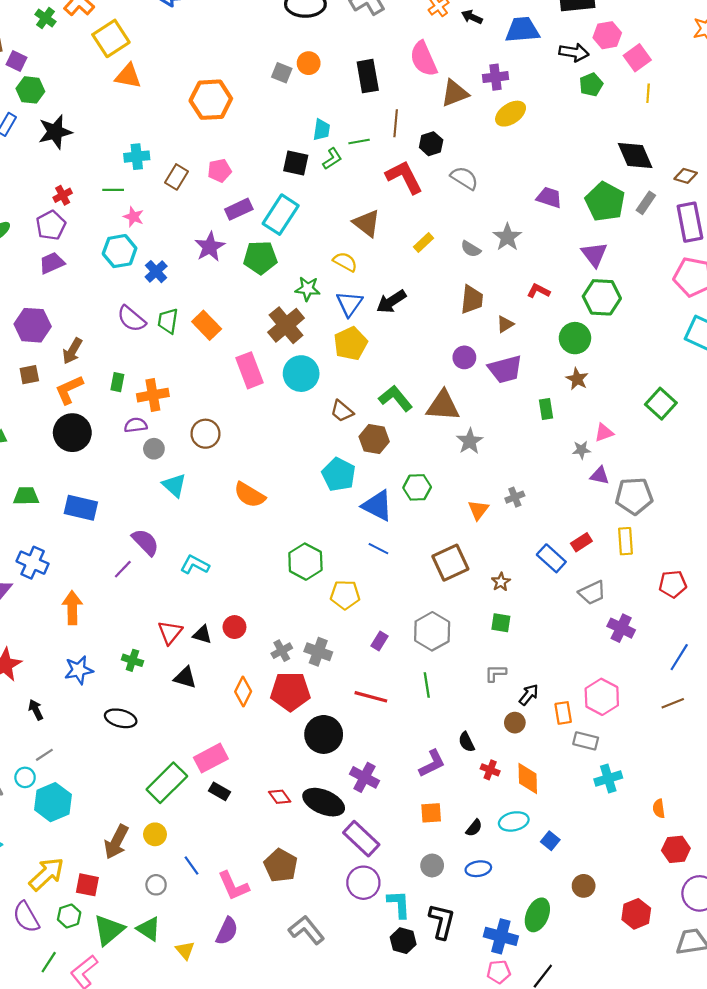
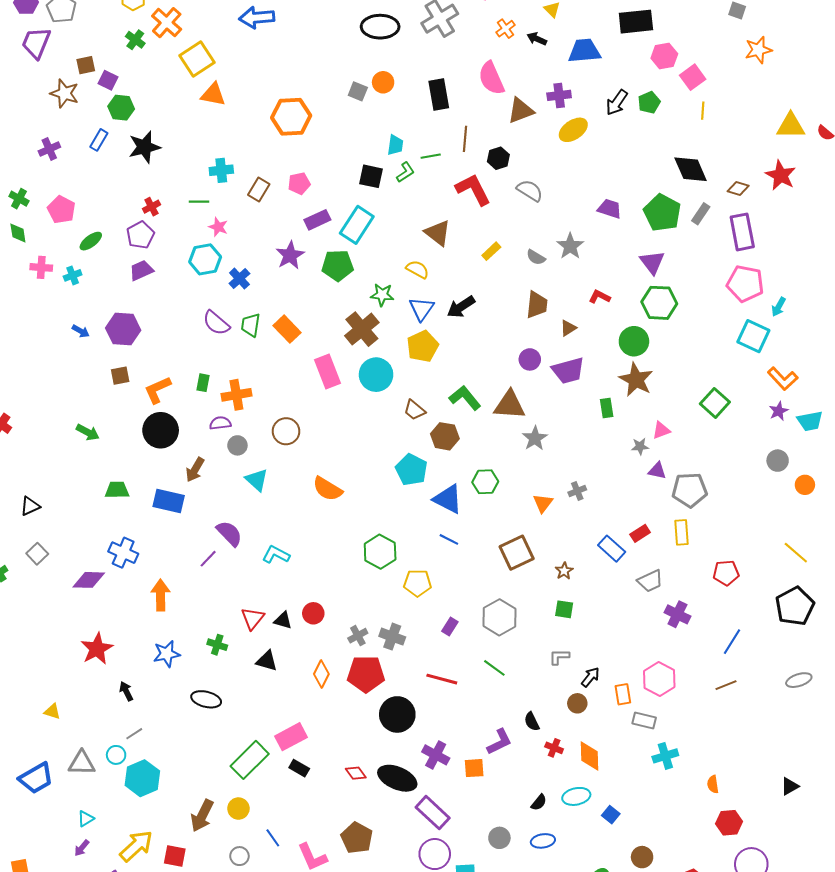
black arrow: (574, 52) -> (617, 103), moved, turned 116
brown arrow: (72, 351) -> (195, 470), moved
brown star: (577, 379) -> (636, 380), size x1.6
green line: (427, 685) -> (494, 668), turned -45
orange square: (431, 813) -> (474, 768), moved

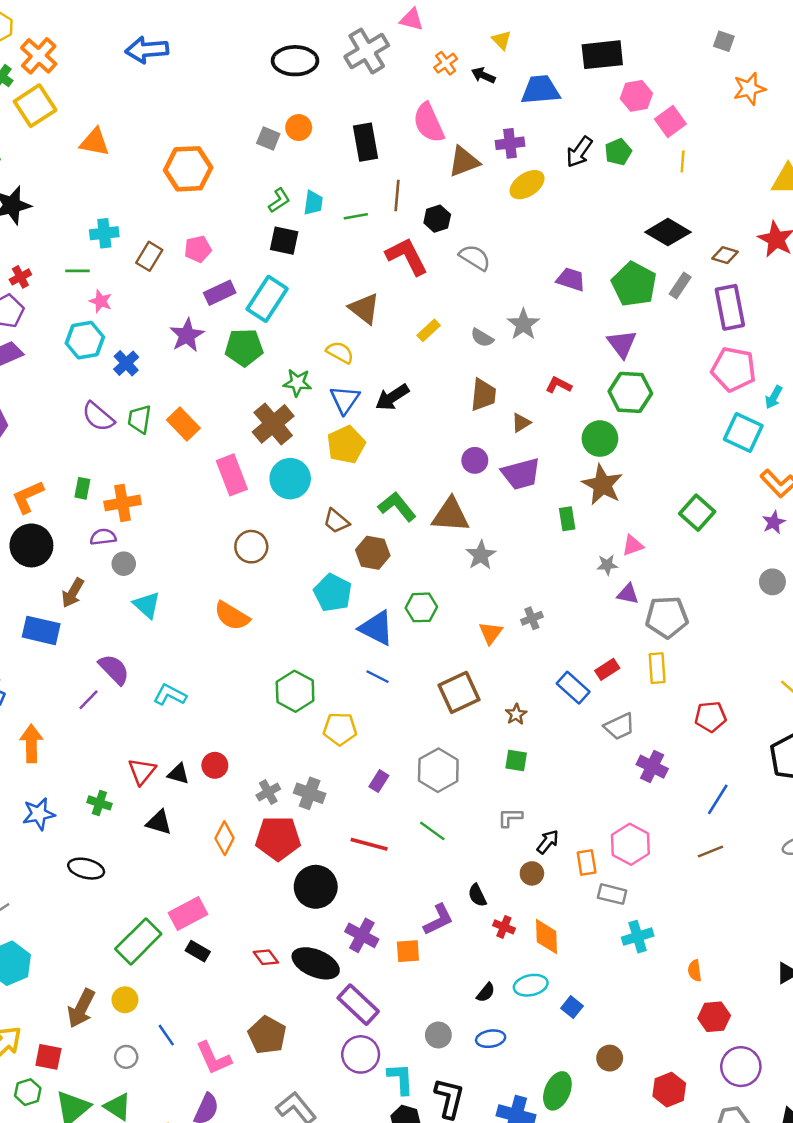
yellow square: (197, 59) -> (35, 106), moved
black diamond: (691, 169) -> (668, 232), turned -36
green L-shape: (405, 172) -> (279, 200), moved
brown circle: (286, 431) -> (251, 547), moved

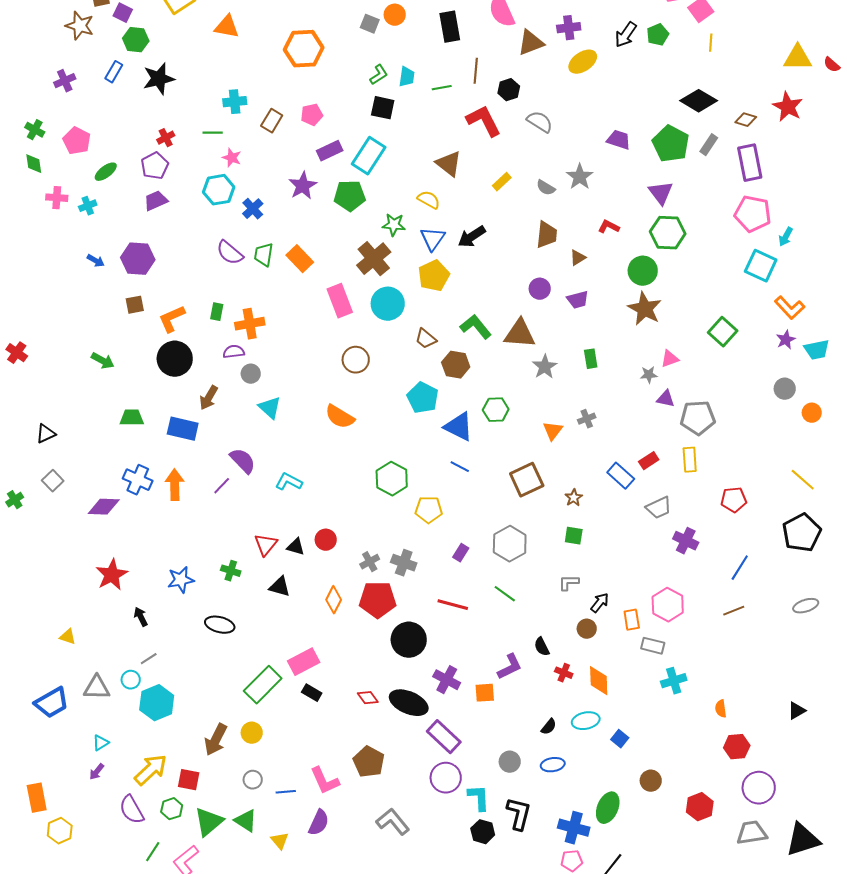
purple trapezoid: (521, 474) -> (578, 300), size x0.7
green rectangle: (567, 519) -> (591, 359), moved
orange arrow: (31, 743) -> (175, 485), moved
blue line: (166, 1035) -> (286, 792), moved, turned -60

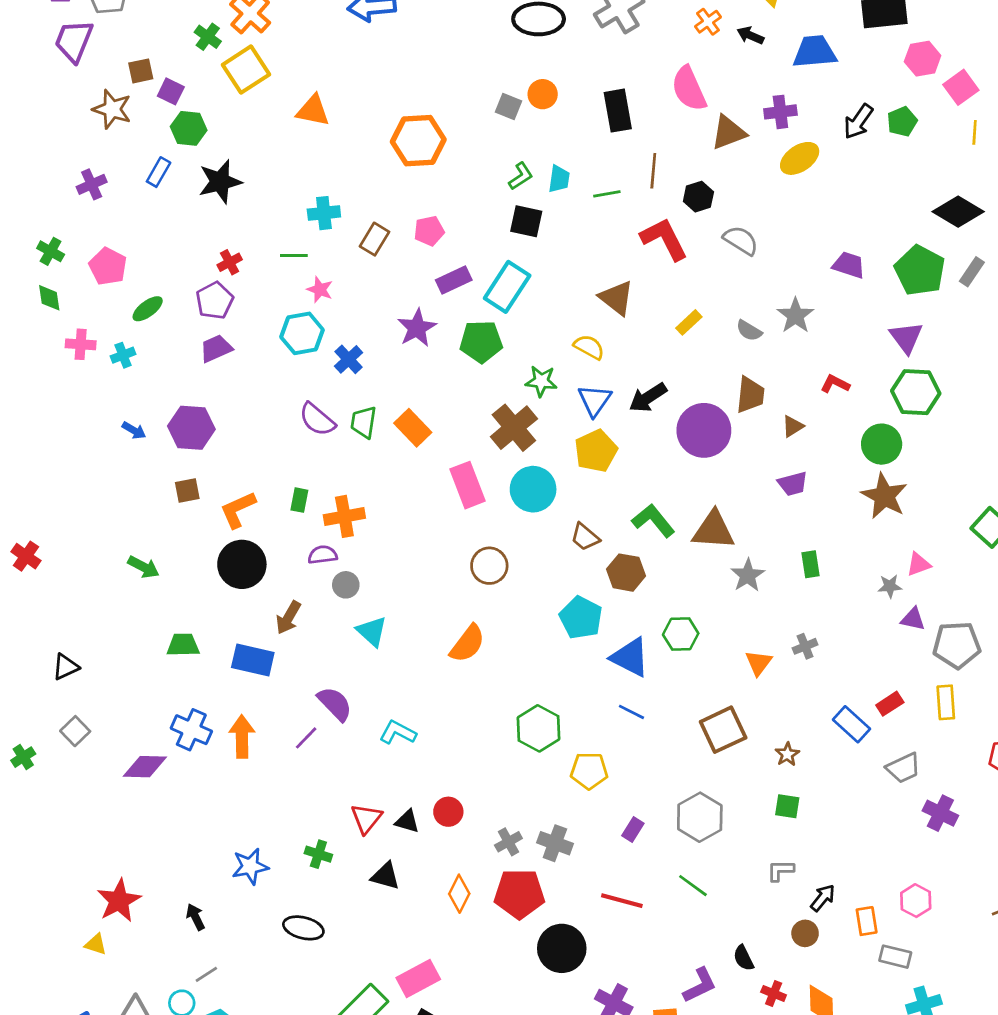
purple circle: (540, 289) -> (704, 430), moved, size x1.8
orange semicircle: (340, 417) -> (467, 644), turned -84
red star: (112, 575) -> (119, 901), moved
pink hexagon: (668, 605) -> (916, 901), size x0.7

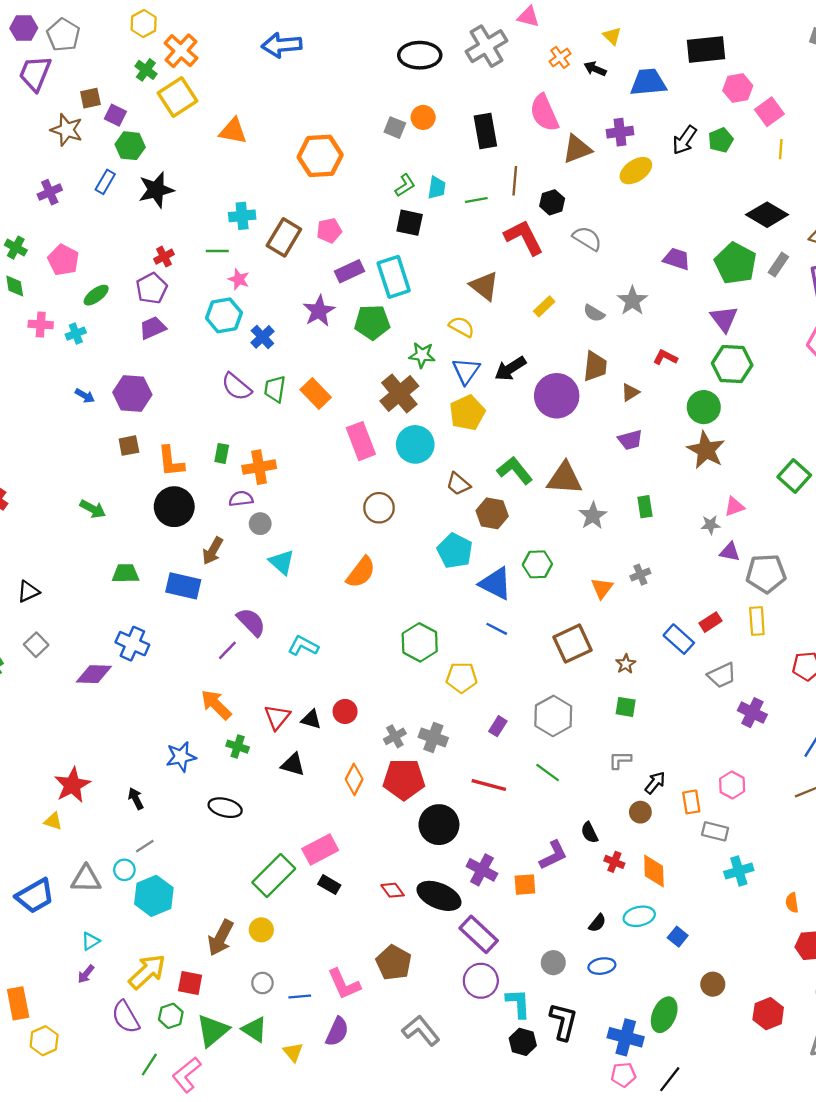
brown rectangle: (374, 239) -> (284, 237), size x1.4
cyan rectangle: (507, 287) -> (394, 277), turned -51
orange L-shape: (238, 510) -> (171, 461), turned -72
orange arrow: (242, 737) -> (216, 705), moved, turned -44

